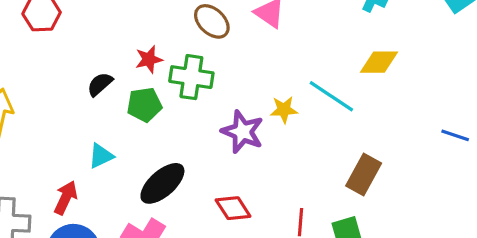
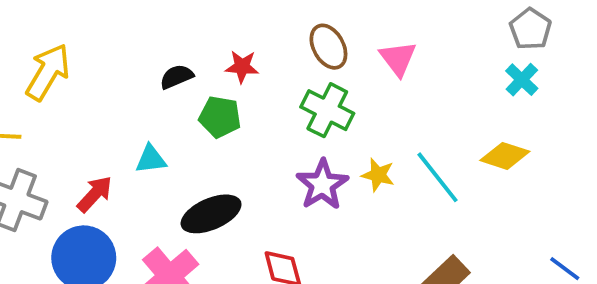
green cross: (191, 77) -> (327, 110), moved

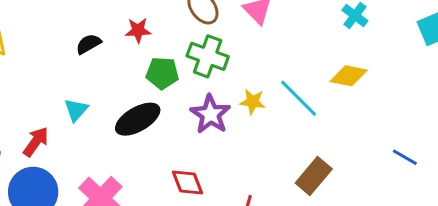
green pentagon: (220, 117) -> (162, 73), moved
cyan triangle: (151, 159) -> (76, 110), turned -35
black ellipse: (211, 214) -> (138, 119), moved

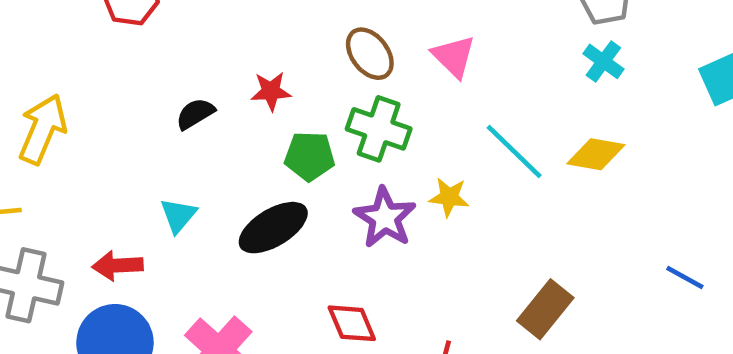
cyan line: (299, 98) -> (514, 152), moved
red arrow: (36, 142) -> (118, 266), turned -128

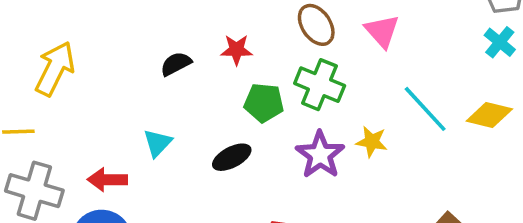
black ellipse: (273, 228) -> (232, 157), size x0.7

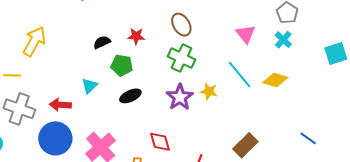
pink triangle: (382, 31) -> (246, 34), moved
green pentagon: (264, 103) -> (122, 65), moved

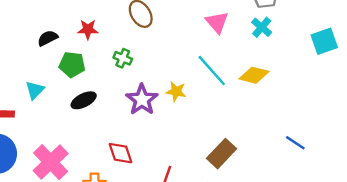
green cross: (181, 58) -> (123, 58), moved, size x0.6

